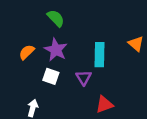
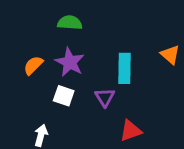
green semicircle: (56, 18) -> (70, 23), turned -42

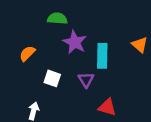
purple star: (70, 62) -> (75, 42), moved
red triangle: (131, 131) -> (107, 107), turned 36

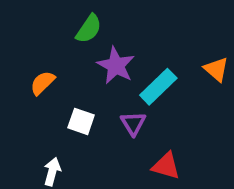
green semicircle: (57, 18) -> (89, 29), turned 120
cyan rectangle: (102, 56) -> (158, 87), turned 45

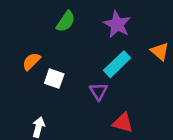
purple star: (116, 65) -> (117, 24), moved
white square: (81, 121) -> (54, 79), moved

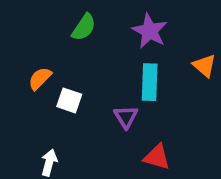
cyan rectangle: (117, 64) -> (150, 82), turned -44

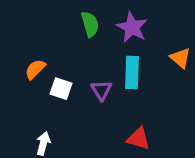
green semicircle: (84, 27) -> (90, 24), moved, turned -50
purple triangle: (126, 117) -> (101, 90), moved

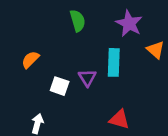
purple star: (132, 27) -> (129, 23), moved
white square: (61, 89) -> (60, 86), moved

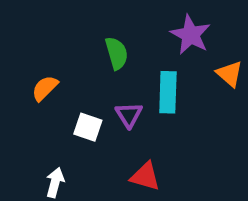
green semicircle: (78, 21) -> (117, 53), moved
red triangle: (119, 119) -> (145, 176), moved

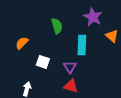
purple triangle: (129, 115) -> (70, 67), moved

